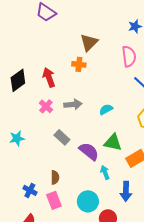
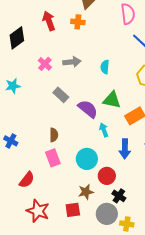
red arrow: (49, 77) -> (49, 21), moved
cyan semicircle: (106, 109) -> (105, 67), turned -56
cyan star: (17, 138) -> (13, 86), moved
blue cross: (30, 190) -> (11, 141), moved

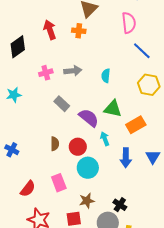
pink cross: (45, 64) -> (46, 73), turned 32
pink rectangle: (53, 158) -> (59, 183), moved
red circle: (107, 176) -> (78, 147), moved

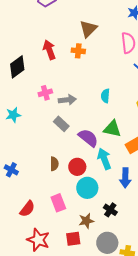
gray arrow: (73, 71) -> (67, 100), moved
cyan arrow: (105, 139) -> (104, 159), size x1.5
black cross: (120, 205) -> (110, 210), moved

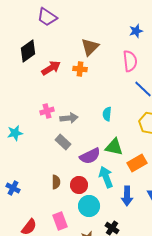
red arrow: (49, 50) -> (51, 68), turned 78
black diamond: (17, 67) -> (28, 51), moved
purple semicircle: (88, 138) -> (90, 156), turned 115

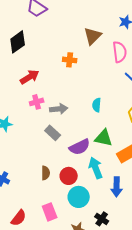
brown triangle: (90, 47) -> (93, 36), moved
red arrow: (51, 68) -> (30, 77), moved

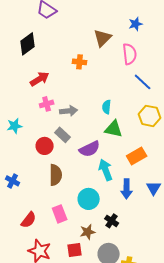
green triangle: (104, 138) -> (114, 129), moved
brown semicircle: (46, 173) -> (56, 175), size x1.5
red circle: (69, 176) -> (45, 146), moved

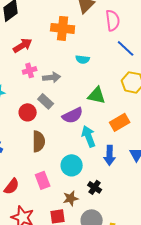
orange cross: (80, 62) -> (63, 28), size x1.6
cyan semicircle: (107, 107) -> (83, 59), moved, turned -88

